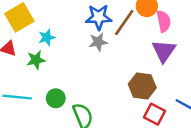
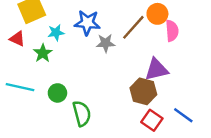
blue star: (99, 17) -> (87, 23), moved
purple triangle: (164, 51) -> (156, 69), moved, turned 35
green star: (36, 60) -> (43, 53), turned -30

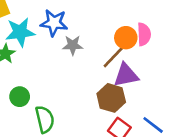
orange circle: (157, 14) -> (126, 38), moved
brown line: (133, 27) -> (115, 55), moved
cyan star: (56, 33) -> (20, 32), size x1.6

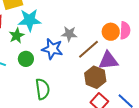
blue star: (54, 23) -> (52, 49), moved
brown line: (115, 55) -> (88, 49), moved
green circle: (20, 97) -> (26, 59), moved

